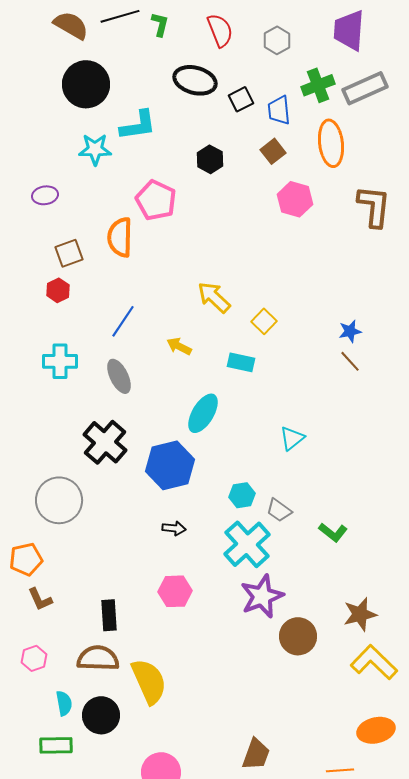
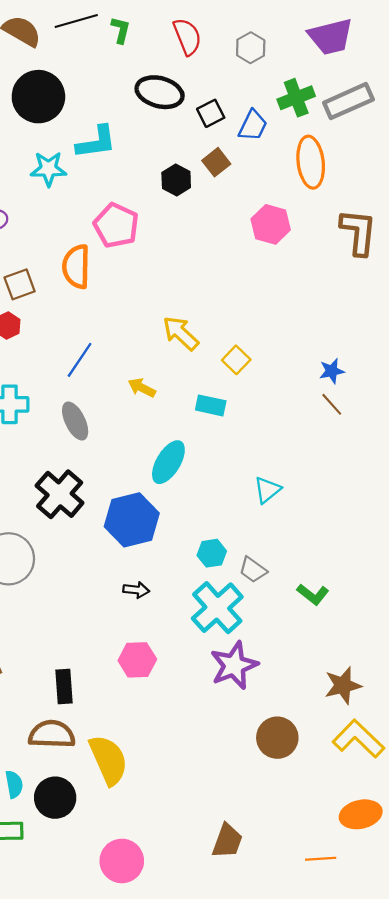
purple trapezoid: (349, 30) -> (331, 37), turned -108
blue trapezoid: (279, 110) -> (253, 125), turned -148
brown square: (273, 151) -> (216, 162), moved
brown circle: (298, 636) -> (277, 738), moved

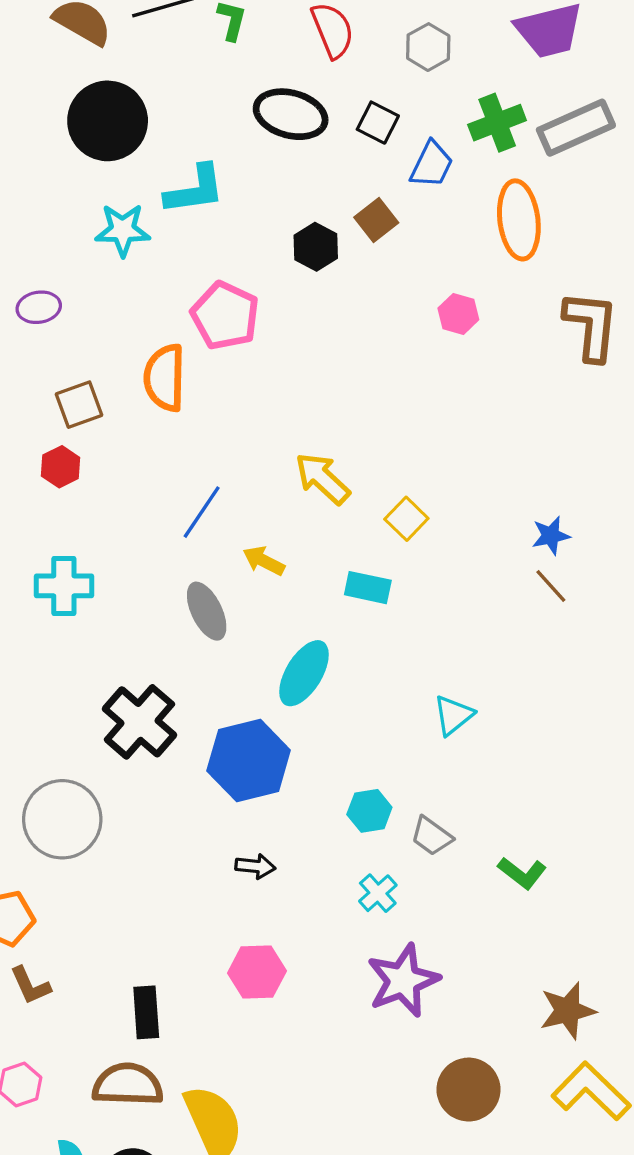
black square: (211, 113) -> (378, 123), moved, turned -36
pink hexagon: (271, 224) -> (458, 314), size x0.7
blue line: (80, 360) -> (202, 512), moved
gray ellipse: (75, 421) -> (207, 611), moved
cyan cross: (217, 608) -> (378, 893), size x0.5

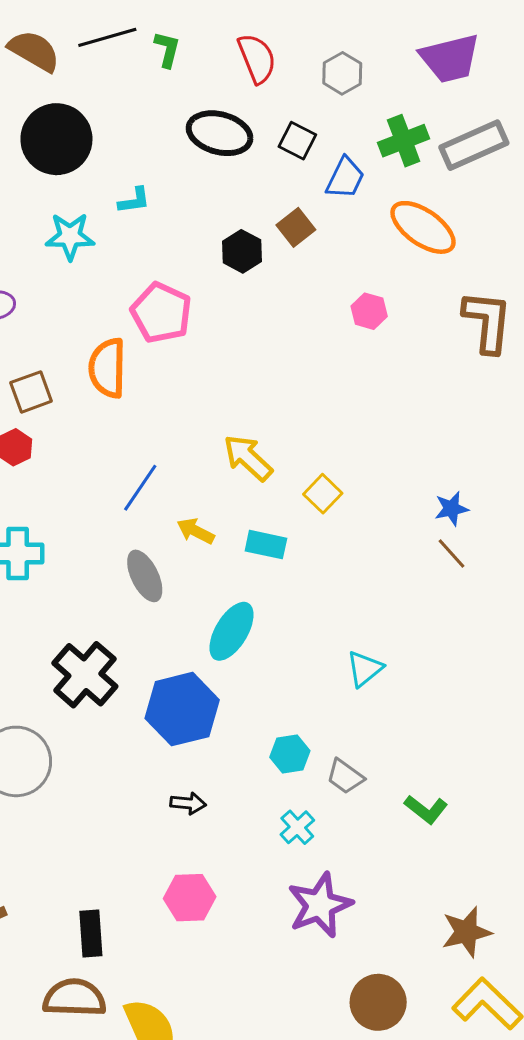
cyan L-shape: (195, 190) -> (134, 200), size x0.6
orange ellipse: (519, 220) -> (423, 227), turned -48
cyan rectangle: (368, 588) -> (266, 545), moved

